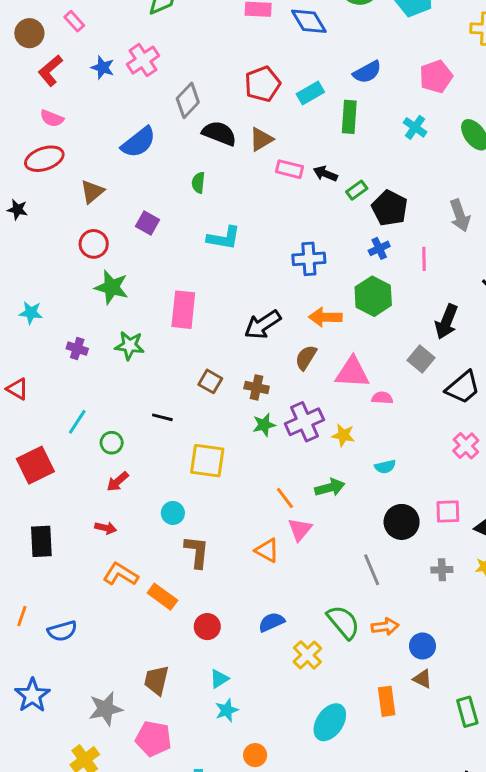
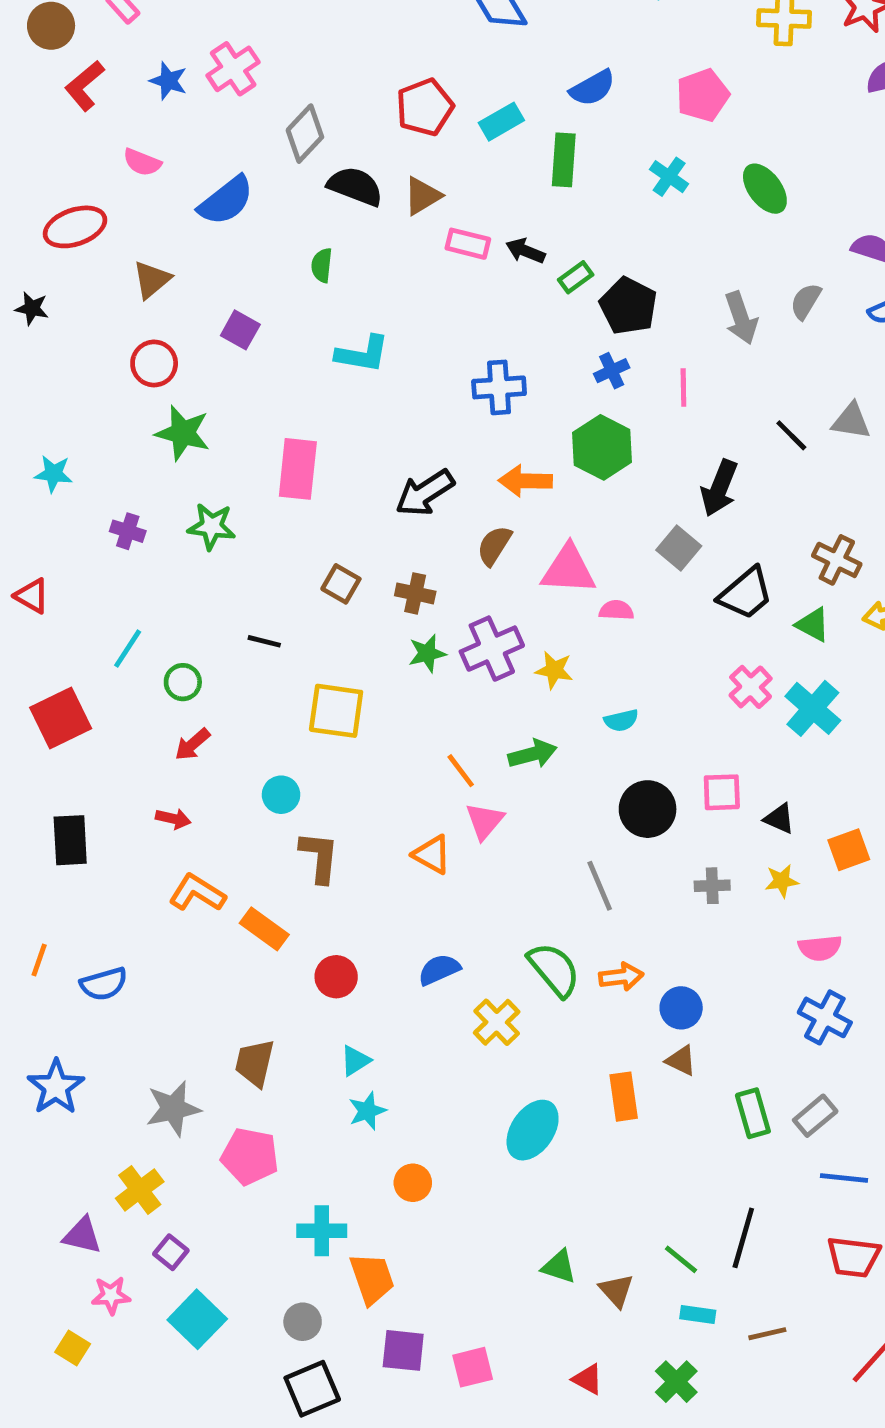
pink semicircle: (52, 118) -> (142, 162), moved

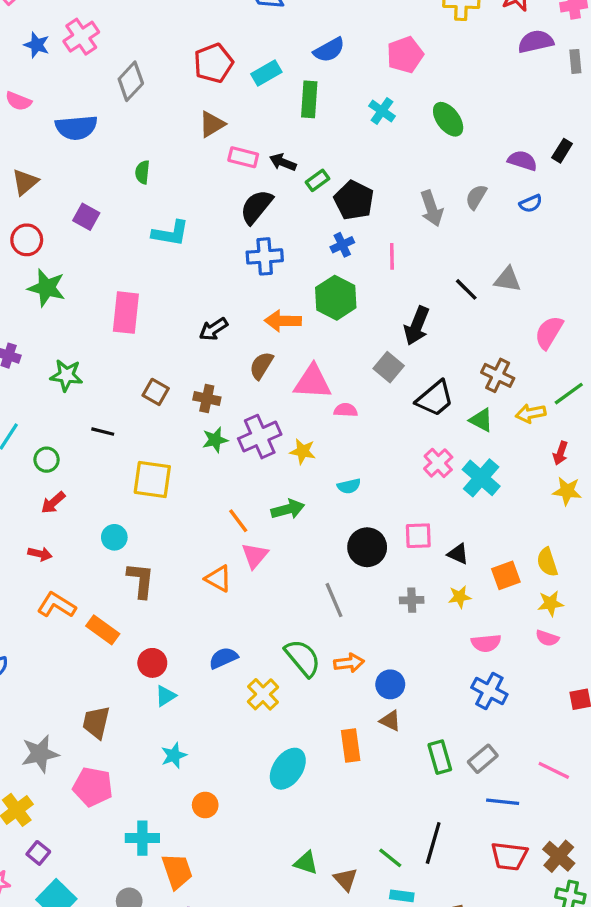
black semicircle: (355, 186) -> (256, 207), moved, turned -72
blue semicircle: (226, 201) -> (76, 128), turned 33
black arrow: (425, 493) -> (213, 329), size x0.7
green star: (212, 526) -> (66, 375), moved
cyan triangle: (355, 1061) -> (166, 696), moved

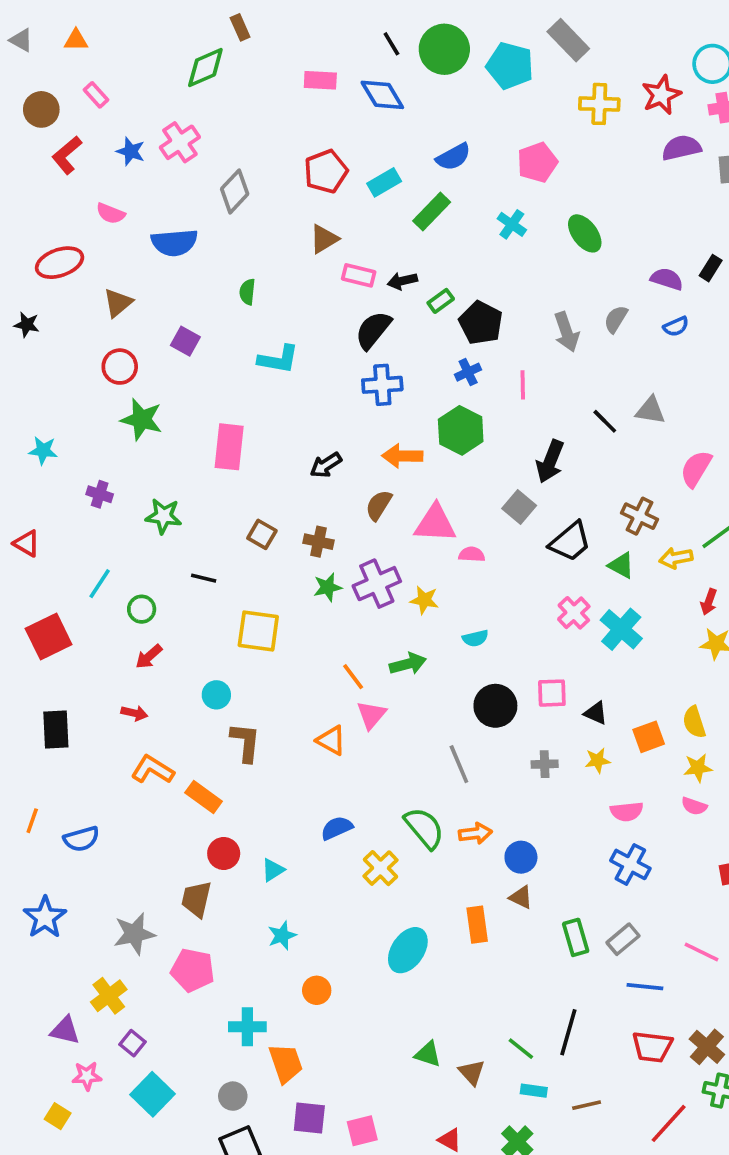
green rectangle: (309, 99) -> (432, 212), turned 40
black arrow: (283, 162) -> (402, 281), turned -35
red circle: (152, 663) -> (224, 853), moved

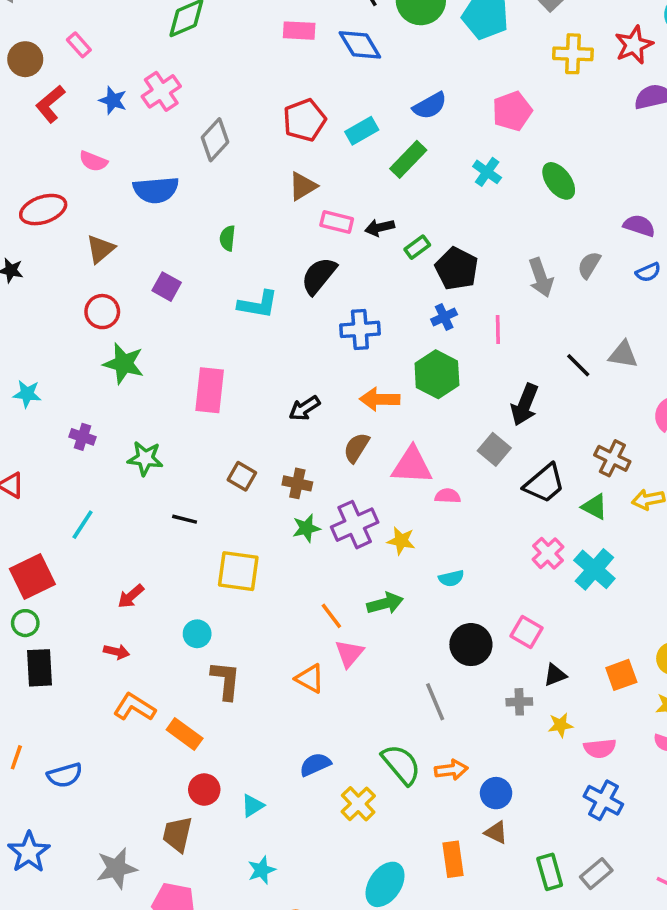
black semicircle: (373, 330) -> (319, 276), moved
green circle: (142, 609) -> (25, 623), moved
pink square: (552, 693) -> (526, 632), turned 32
black triangle: (596, 713) -> (555, 675), moved, turned -45
yellow star: (598, 760) -> (560, 725), moved

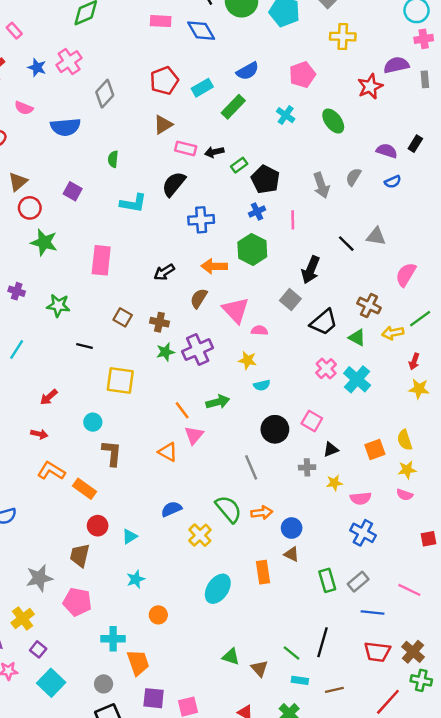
red star: (634, 45) -> (370, 87), moved
brown triangle: (100, 249) -> (18, 182), moved
pink triangle: (412, 466) -> (236, 310), turned 44
yellow star: (401, 541) -> (248, 360), moved

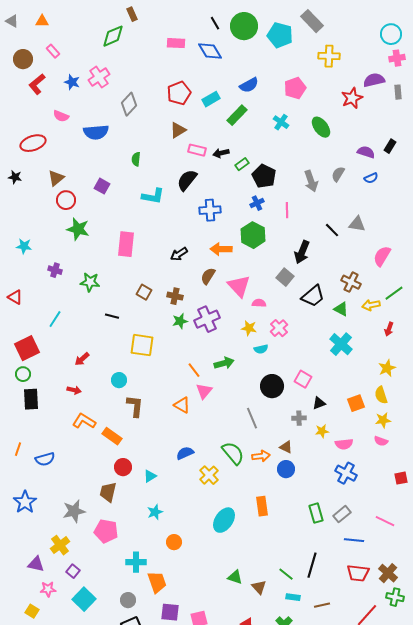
pink cross: (326, 369) -> (279, 328), moved
yellow star: (419, 389) -> (387, 368), moved, turned -30
brown triangle: (292, 554) -> (286, 447), moved

